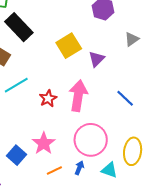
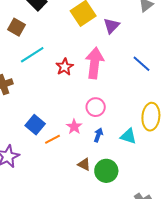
pink circle: (91, 140) -> (96, 107), moved, size x0.6
pink star: (44, 143) -> (74, 127), moved, size x0.7
orange line: (54, 170) -> (52, 139), moved

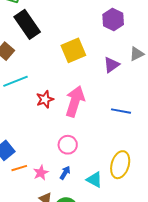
purple triangle: (111, 26) -> (112, 65), moved
blue line: (142, 64) -> (121, 111), turned -42
pink star: (74, 127) -> (41, 173), moved

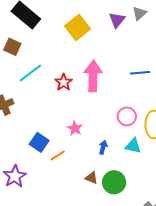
purple triangle: (112, 65) -> (117, 20), moved
pink circle: (68, 145) -> (127, 116), moved
pink star: (41, 173) -> (75, 128), moved

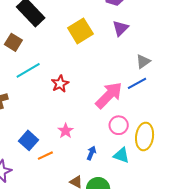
gray triangle: (139, 13) -> (143, 61), moved
blue line: (140, 73) -> (137, 83), turned -30
pink arrow: (93, 76) -> (109, 95), moved, turned 36

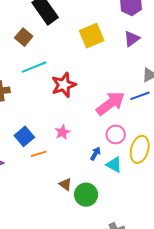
red star: (60, 84) -> (64, 85), size x1.4
blue arrow: (91, 153) -> (95, 154), moved

